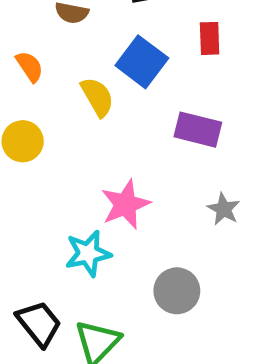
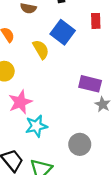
purple rectangle: (198, 130) -> (90, 84), moved
pink star: (125, 204) -> (20, 102), moved

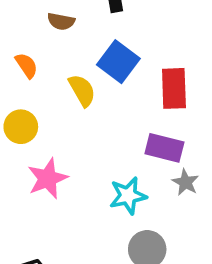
red rectangle: (96, 21) -> (174, 88), moved, size x1.5
cyan star: (36, 126) -> (128, 196), moved

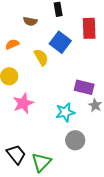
orange semicircle: (27, 65) -> (12, 44), turned -80
red rectangle: (174, 88) -> (89, 28), moved

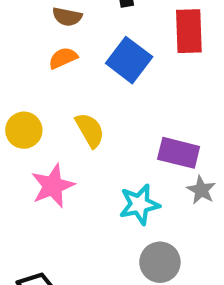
orange semicircle: (12, 44) -> (63, 58), moved
yellow semicircle: (41, 57) -> (90, 130), moved

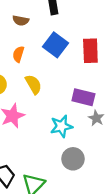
red rectangle: (189, 31) -> (90, 51), moved
orange semicircle: (63, 58) -> (18, 54), moved, turned -49

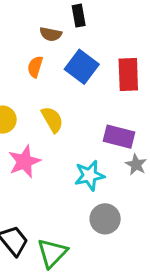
brown semicircle: (21, 20) -> (51, 34), moved
orange semicircle: (18, 54) -> (35, 67), moved

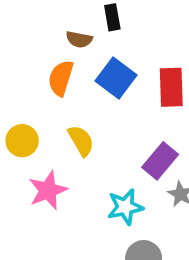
orange semicircle: (35, 67) -> (61, 78), size x1.4
purple rectangle: (119, 137) -> (160, 161), turned -64

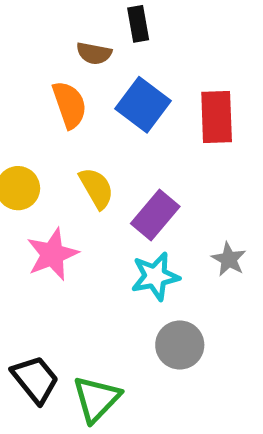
orange semicircle: (61, 78) -> (69, 105), turned 144
purple rectangle: (160, 161) -> (155, 215), moved

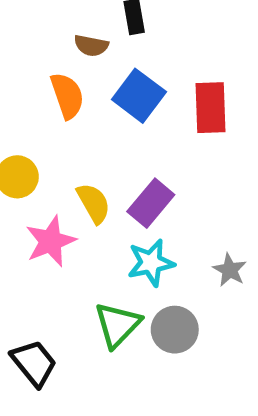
yellow semicircle: (96, 188) -> (94, 203), moved
gray star: (229, 259) -> (230, 270), moved
green triangle: (96, 399) -> (117, 325), moved

